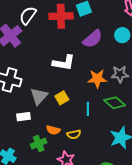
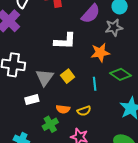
gray star: (120, 74) -> (114, 27), moved

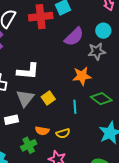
white L-shape: (65, 41) -> (28, 71), moved

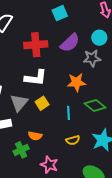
red cross: (41, 17) -> (36, 45), moved
white L-shape: (28, 71) -> (36, 78), moved
yellow semicircle: (63, 133) -> (73, 140), moved

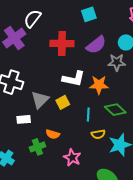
white L-shape: (36, 78) -> (74, 79), moved
yellow semicircle: (73, 140) -> (98, 134), moved
pink star: (49, 165) -> (72, 158), moved

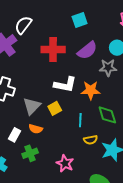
green diamond: (115, 110) -> (107, 115), turned 30
white rectangle: (24, 119) -> (14, 135), moved, turned -56
orange semicircle: (53, 134) -> (36, 129), moved

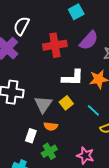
cyan line: (80, 120) -> (93, 110), turned -40

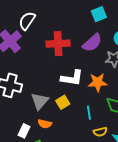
cyan square: (76, 12) -> (99, 14), moved
cyan line: (93, 110) -> (89, 113), turned 32

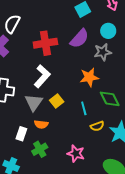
white L-shape: (72, 78) -> (42, 76), moved, turned -50

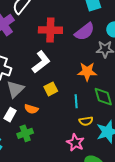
gray triangle: (34, 102) -> (15, 89), moved
pink star: (76, 154) -> (75, 143), moved

